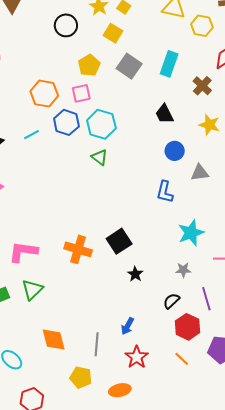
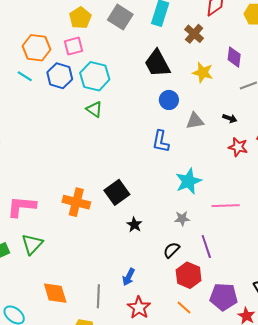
black trapezoid: (164, 114) -> (157, 63), size x1.4
cyan line: (32, 135) -> (25, 76), moved, turned 63

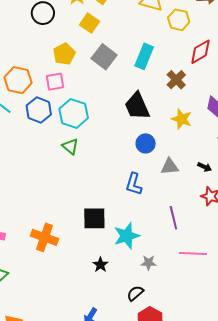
cyan star: (188, 181) -> (127, 236), moved
black square: (117, 192) -> (94, 218), moved, turned 30
purple line: (206, 246) -> (173, 218), moved

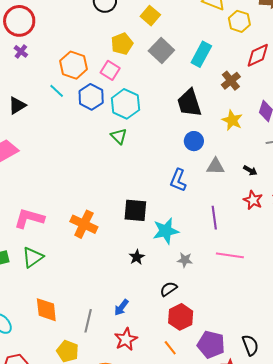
pink square: (55, 82) -> (110, 70), turned 36

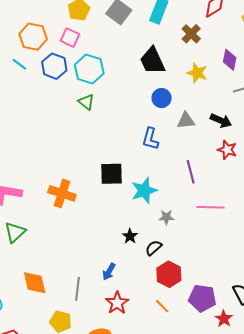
black arrow: (250, 170) -> (221, 121), size x1.5
black star: (137, 257) -> (130, 236), moved

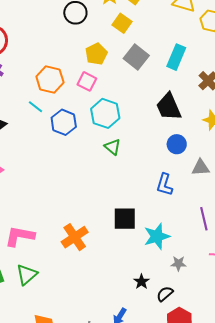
blue hexagon: (54, 66) -> (64, 122), moved
green triangle: (86, 102) -> (112, 147), moved
orange cross: (62, 193) -> (75, 237), turned 36

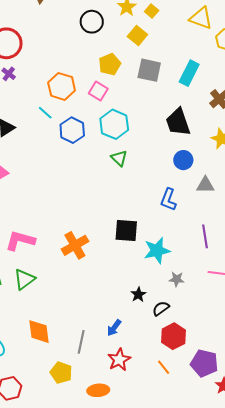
gray square: (136, 57) -> (149, 70), turned -30

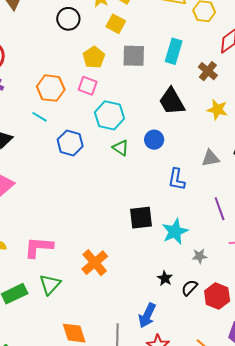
blue hexagon: (72, 130) -> (70, 143), moved
blue circle: (183, 160) -> (154, 140), moved
orange cross: (75, 245) -> (95, 263), moved
blue arrow: (114, 328) -> (147, 315), size x1.4
red hexagon: (173, 336) -> (217, 296), moved

